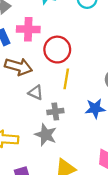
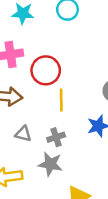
gray triangle: (36, 93) -> (23, 134), moved

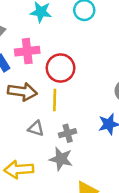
yellow line: (61, 100) -> (55, 100), moved

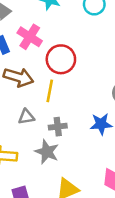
pink cross: (27, 51) -> (30, 37), turned 30
gray triangle: (36, 129) -> (26, 117), turned -35

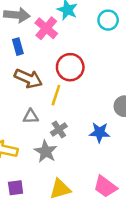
pink cross: (30, 37) -> (46, 28), moved
gray cross: (58, 127) -> (59, 129), turned -35

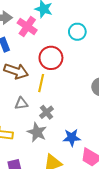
cyan circle: (108, 20) -> (77, 32), moved
blue star: (100, 132) -> (72, 138), moved

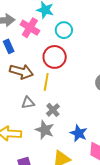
cyan circle: (77, 32) -> (64, 30), moved
blue star: (72, 138) -> (79, 133), turned 30

